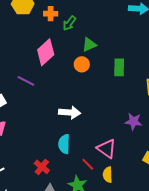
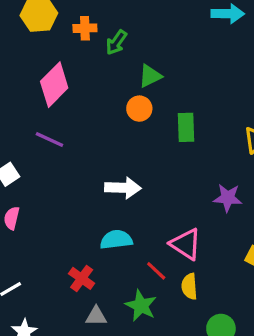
pink diamond: (46, 52) -> (54, 85), moved
green rectangle: (119, 67) -> (186, 127), moved
cyan semicircle: (64, 144) -> (116, 240), turned 84

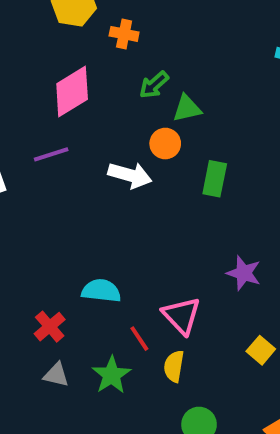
green arrow: (116, 42) -> (154, 85), moved
purple line: (49, 139) -> (51, 154), turned -56
white arrow: (123, 188) -> (130, 175), moved

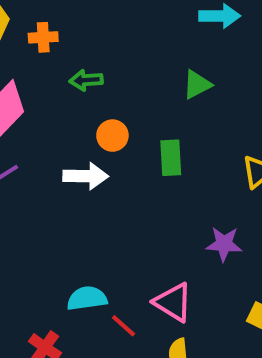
green arrow: (154, 85) -> (86, 80), turned 52
green triangle: (187, 108) -> (197, 85), moved
red line: (139, 339) -> (124, 326), moved

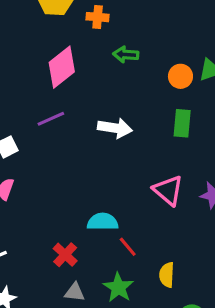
orange circle: (112, 136) -> (180, 76), moved
pink triangle: (173, 302) -> (168, 190), moved

